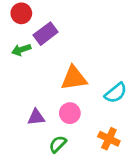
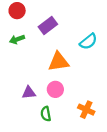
purple rectangle: (46, 34) -> (48, 26), moved
cyan semicircle: (116, 93) -> (88, 41), moved
green semicircle: (58, 144) -> (46, 114), turned -56

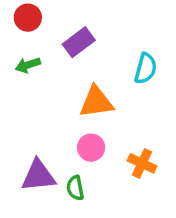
cyan semicircle: (88, 41) -> (146, 69), turned -36
purple triangle: (29, 93) -> (38, 176), moved, size x1.5
orange cross: (86, 110) -> (142, 163), moved

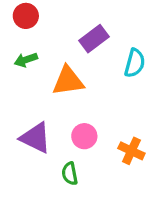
purple rectangle: (79, 42) -> (94, 39), moved
orange triangle: (96, 102) -> (68, 81), moved
purple triangle: (38, 176) -> (36, 138), moved, turned 32

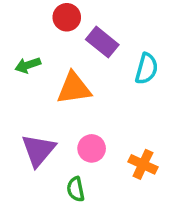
red circle: (26, 16) -> (67, 17), moved
purple rectangle: (94, 39) -> (102, 42), turned 76
purple triangle: (36, 138) -> (38, 150), turned 44

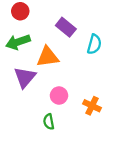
red circle: (67, 17) -> (20, 11), moved
green arrow: (28, 65) -> (18, 42), size x1.5
purple triangle: (38, 150) -> (25, 77), moved

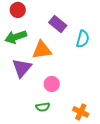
orange cross: (92, 106) -> (81, 112), moved
green semicircle: (49, 122) -> (43, 107), turned -88

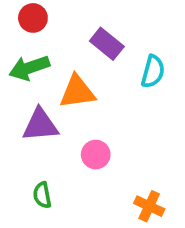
purple triangle: (22, 68) -> (40, 125), turned 45
green semicircle: (43, 107) -> (42, 195), moved, turned 88

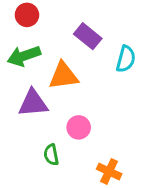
green semicircle: (42, 195) -> (51, 155), moved
orange cross: (149, 206) -> (109, 171), moved

